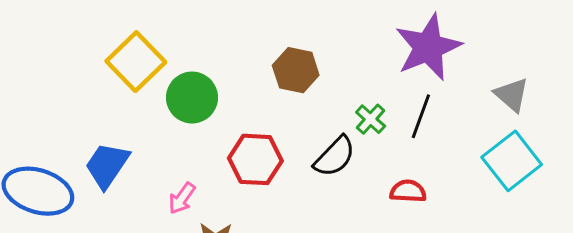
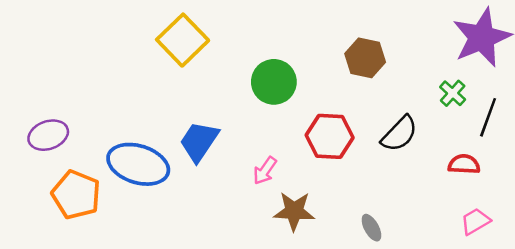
yellow square: (136, 62) -> (183, 40), moved
black line: (421, 116) -> (488, 117), moved
green cross: (371, 119) -> (453, 93), moved

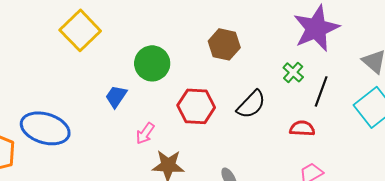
blue trapezoid: (199, 141) -> (116, 96), moved, size x0.7

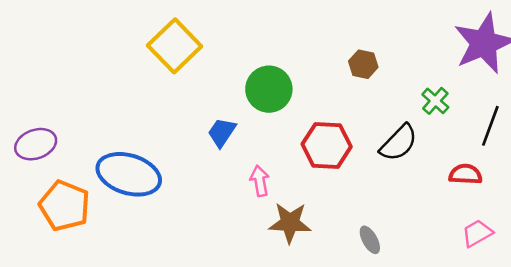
brown hexagon: (224, 44) -> (363, 64), size x0.7
green cross: (293, 72) -> (435, 101), moved
pink arrow: (145, 133) -> (260, 181), turned 135

